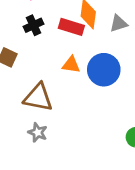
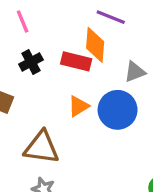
gray triangle: (119, 23) -> (135, 72), moved
orange triangle: (71, 65) -> (78, 106), turned -36

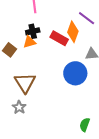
orange triangle: (78, 106) -> (29, 42), moved
brown triangle: (42, 147) -> (25, 83), turned 35

